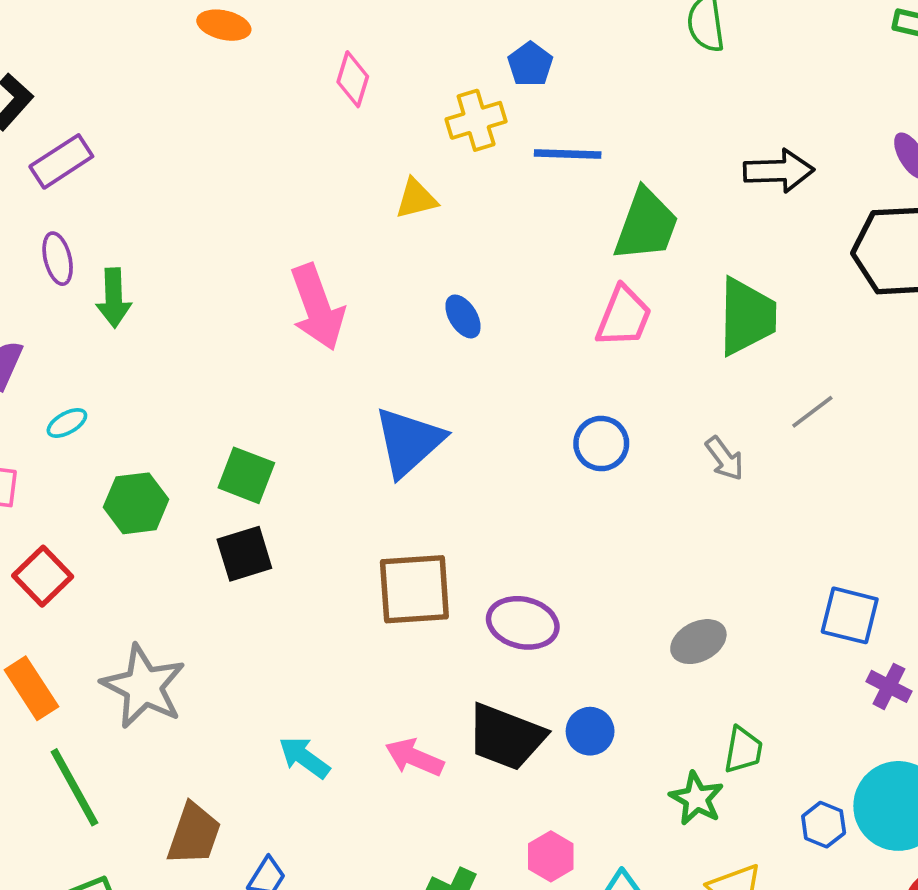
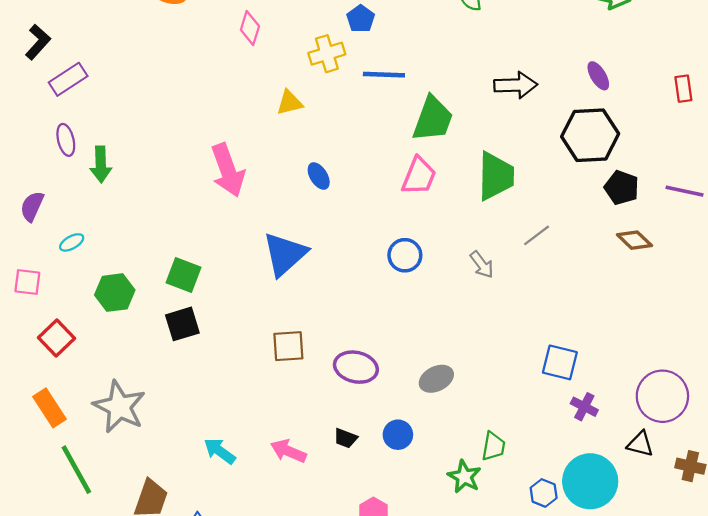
brown square: (414, 589) -> (288, 346), size x0.7
gray ellipse: (698, 642) -> (436, 379), moved
black trapezoid: (506, 737) -> (345, 438), size x0.5

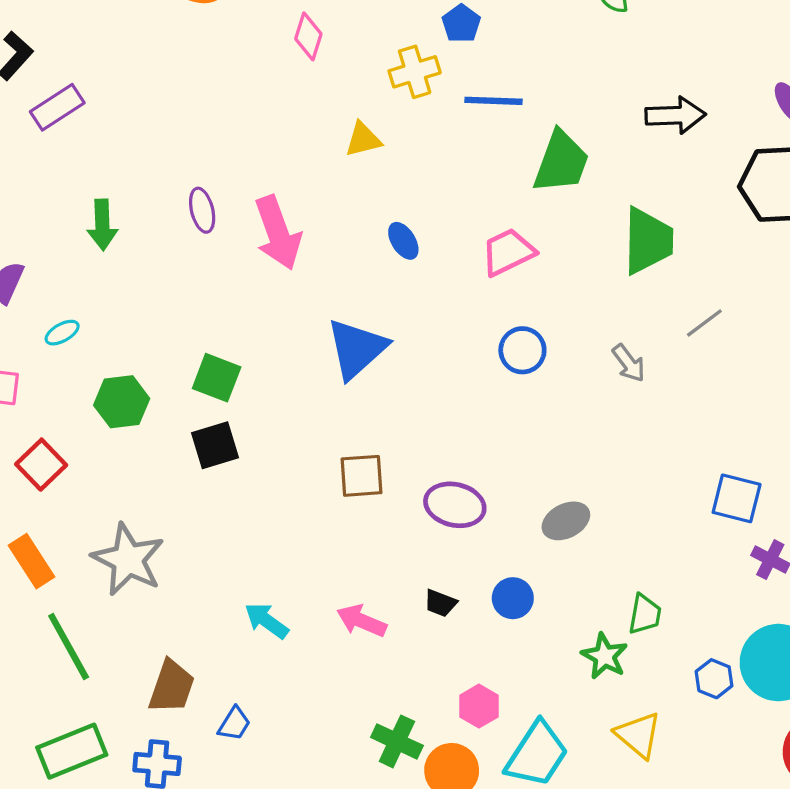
purple ellipse: (66, 140) -> (202, 210), moved
pink trapezoid: (419, 176) -> (508, 252), moved, turned -138

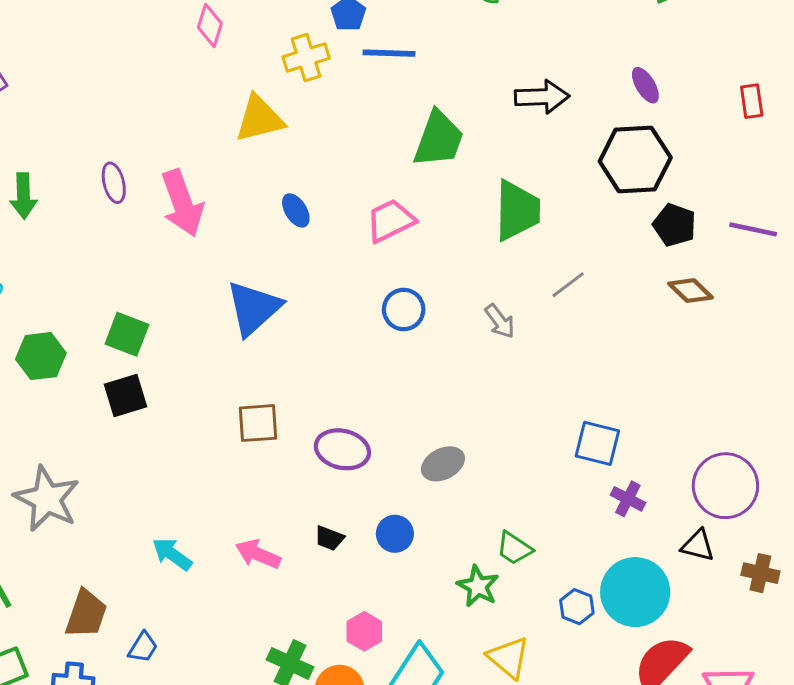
blue line: (493, 101) -> (389, 53), moved
yellow triangle: (363, 139) -> (259, 119), size x1.5
green trapezoid: (645, 614) -> (514, 548), turned 114

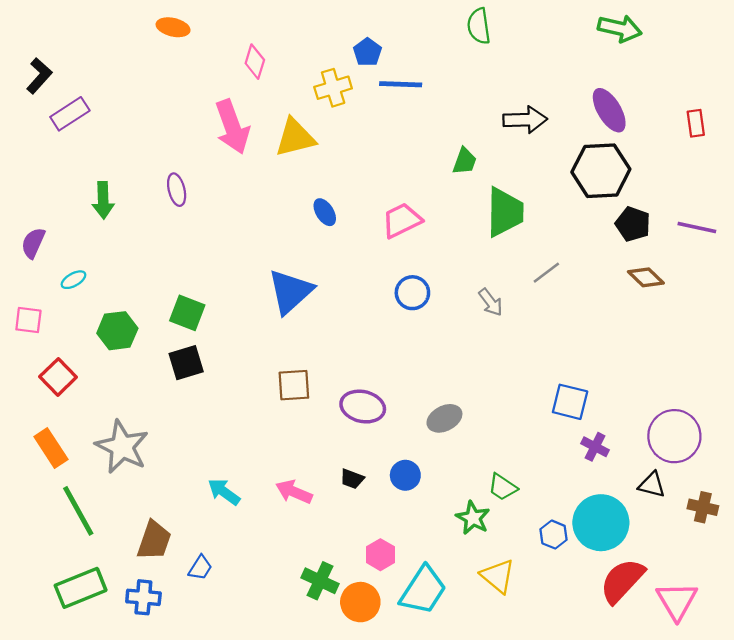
purple ellipse: (645, 85) -> (609, 110), size x1.5
green trapezoid: (439, 139) -> (465, 161), moved, size x0.6
pink arrow: (182, 203) -> (232, 127), moved

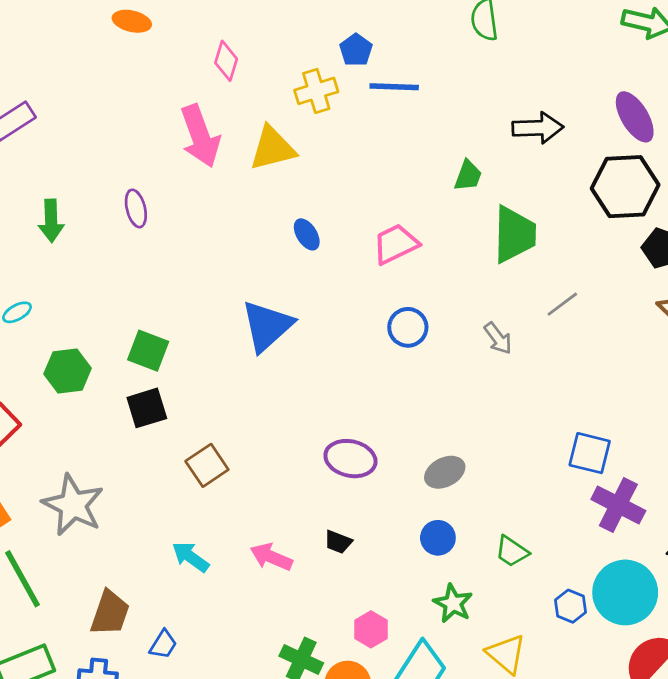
brown square: (294, 385) -> (207, 465), moved, turned -30
purple cross: (595, 447) -> (618, 505), size x1.6
blue circle: (405, 475) -> (438, 538), moved
green star: (473, 518) -> (453, 603), moved

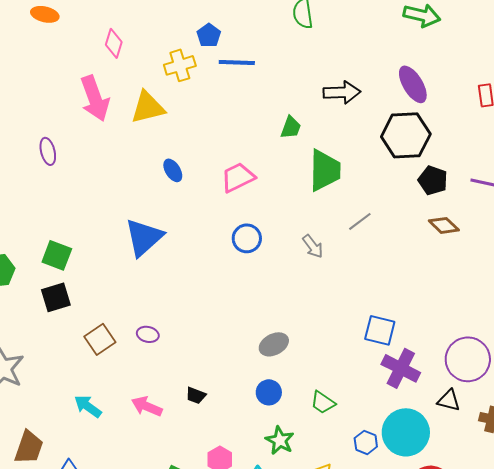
purple ellipse: (350, 459) -> (148, 334), moved, size x0.6

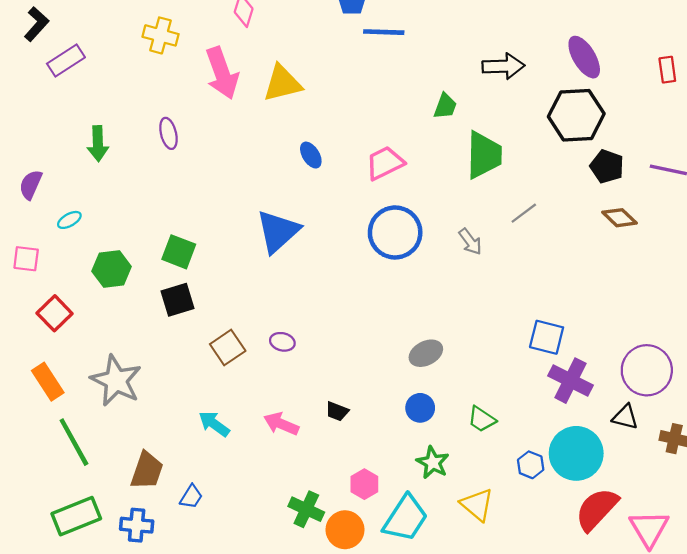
yellow cross: (180, 65) -> (161, 35), moved, turned 32
blue circle: (247, 238) -> (395, 232), size x1.6

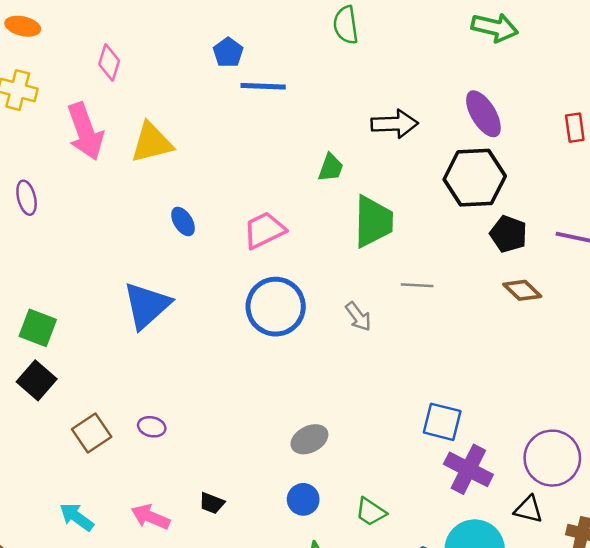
gray line: (524, 213) -> (417, 285), turned 40
black square: (178, 300) -> (37, 380), turned -32

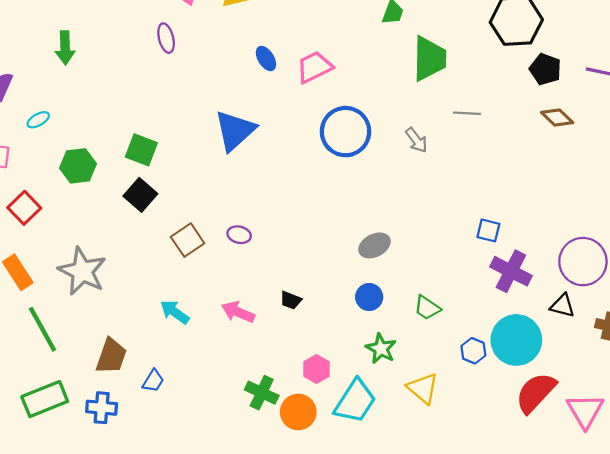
purple ellipse: (27, 198) -> (166, 38), moved
pink trapezoid: (264, 230) -> (314, 67), moved
blue square: (442, 422) -> (488, 230), size x0.7

